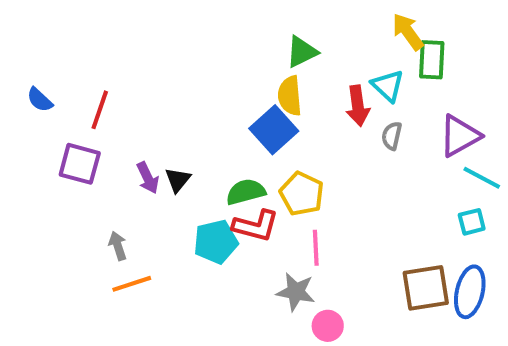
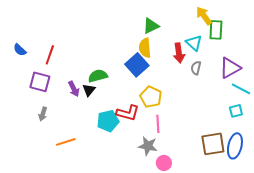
green semicircle: (246, 192) -> (98, 76), moved
gray arrow: (118, 246) -> (43, 114), moved, turned -144

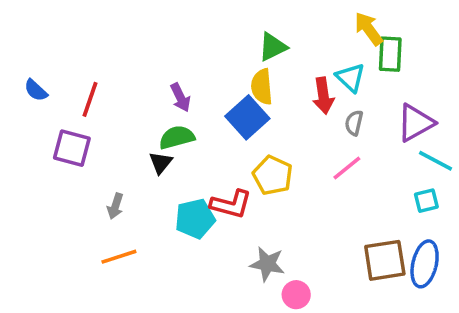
purple arrow: (74, 89) -> (180, 98), moved
gray arrow: (43, 114) -> (115, 206), moved
pink line: (158, 124) -> (347, 168), moved, turned 54

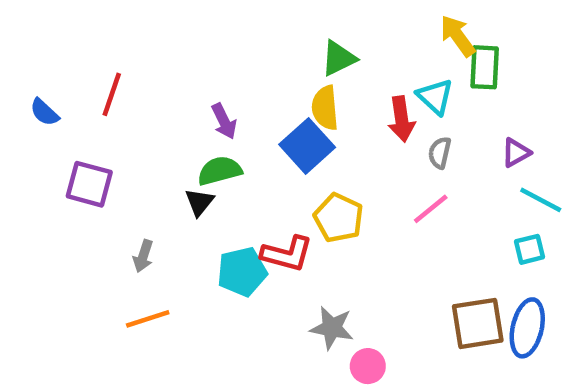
red line: (90, 99) -> (112, 94), moved
purple triangle: (416, 123) -> (516, 153), size x0.6

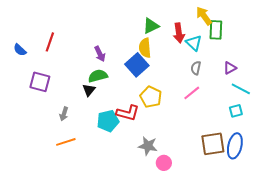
red arrow: (401, 119) -> (179, 33), moved

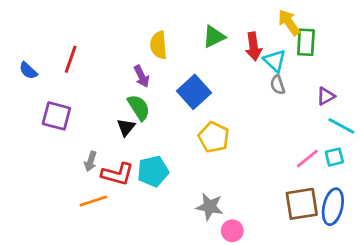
yellow semicircle: (145, 48) -> (159, 45), moved
gray semicircle: (196, 68) -> (278, 85), moved, turned -32
green semicircle: (98, 76) -> (139, 107), turned 72
pink line: (192, 93) -> (307, 158), moved
red L-shape: (128, 113) -> (117, 174), moved

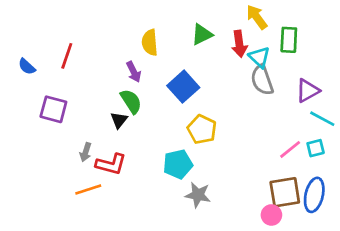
yellow arrow: (289, 22) -> (257, 17), moved
gray semicircle: (278, 85) -> (262, 80), size x1.6
purple triangle: (326, 96) -> (308, 91), size x1.4
cyan pentagon: (153, 171) -> (178, 164), moved
pink circle: (232, 231) -> (271, 215), moved

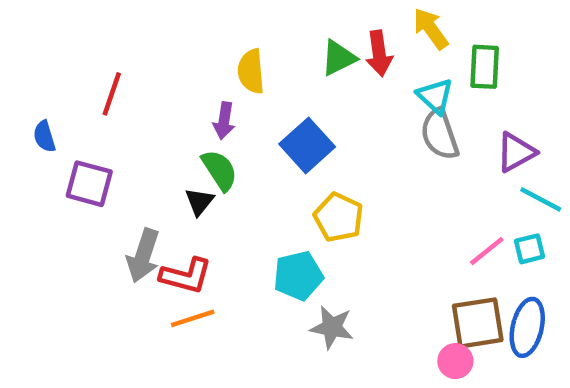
red arrow: (239, 44) -> (379, 53), moved
blue semicircle: (27, 67) -> (44, 136), moved, turned 30
purple arrow: (134, 72) -> (224, 121), turned 35
gray arrow: (86, 152) -> (143, 256), size x1.6
orange line: (88, 190) -> (193, 318), moved

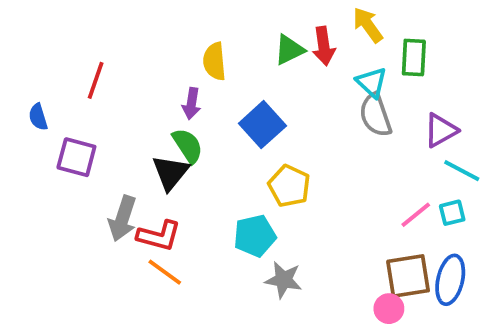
black triangle: (199, 202) -> (170, 172), size x1.5
orange line: (193, 318) -> (165, 272), turned 54

